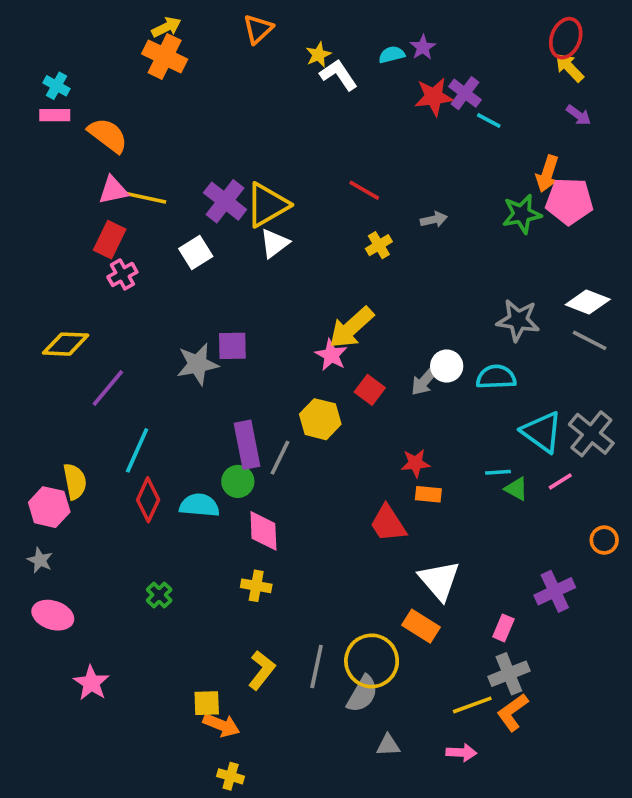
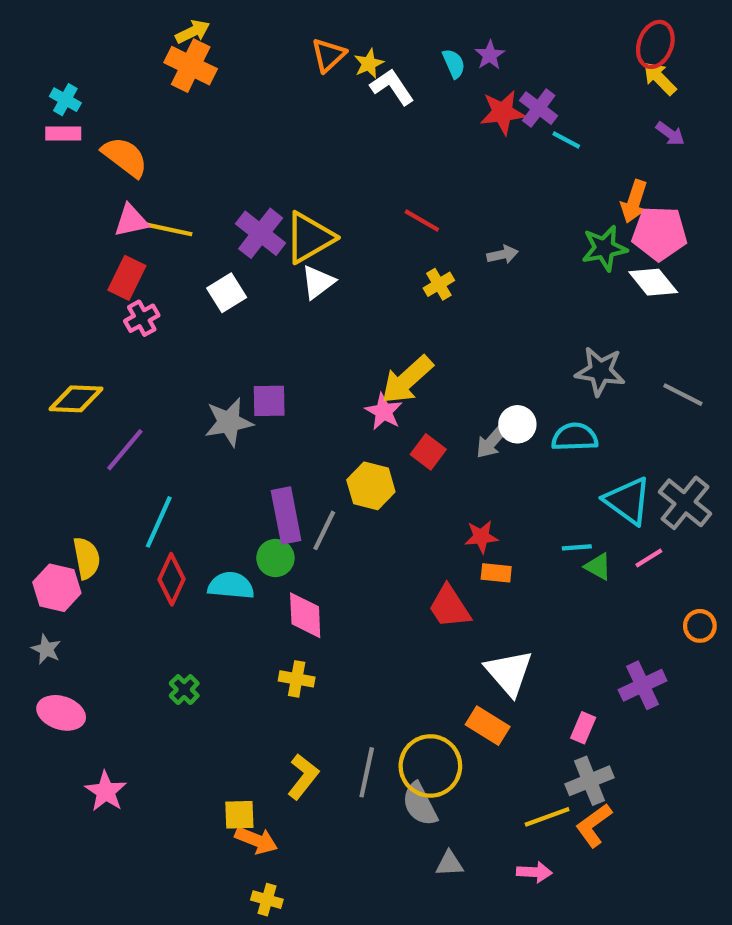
orange triangle: (258, 29) -> (329, 55), moved
cyan semicircle: (392, 55) -> (454, 64), turned 80
white diamond: (588, 302) -> (653, 282), moved, turned 30
gray semicircle: (362, 694) -> (420, 804), turned 123

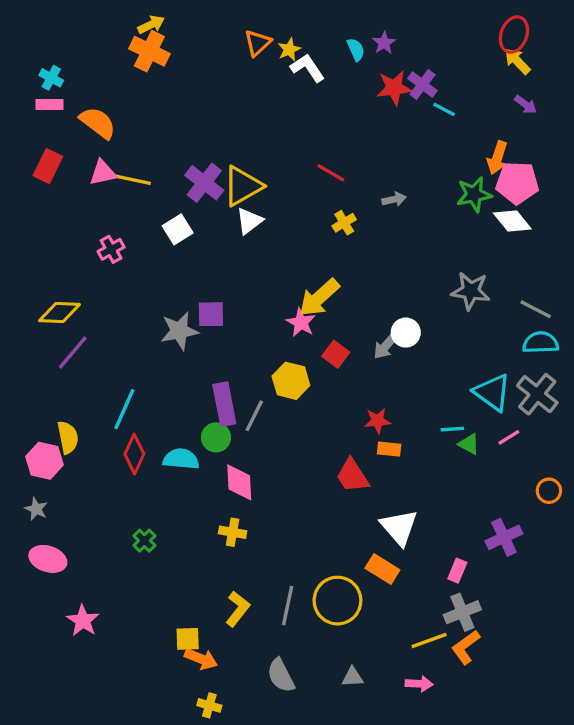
red rectangle: (127, 278) -> (48, 166), moved
cyan semicircle: (575, 437) -> (541, 343), moved
purple line: (125, 450) -> (73, 353), moved
gray semicircle: (420, 804) -> (281, 675), moved

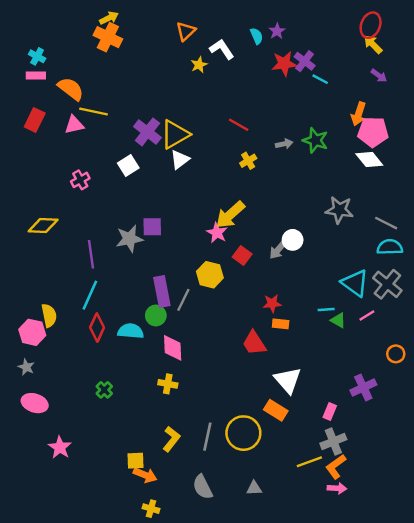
yellow star: (289, 50) -> (199, 65), moved
yellow line: (131, 179) -> (93, 112), moved
green star: (474, 194) -> (315, 140), moved, turned 30
purple line: (73, 353) -> (91, 254), moved, turned -48
pink arrow: (419, 684) -> (337, 488), moved

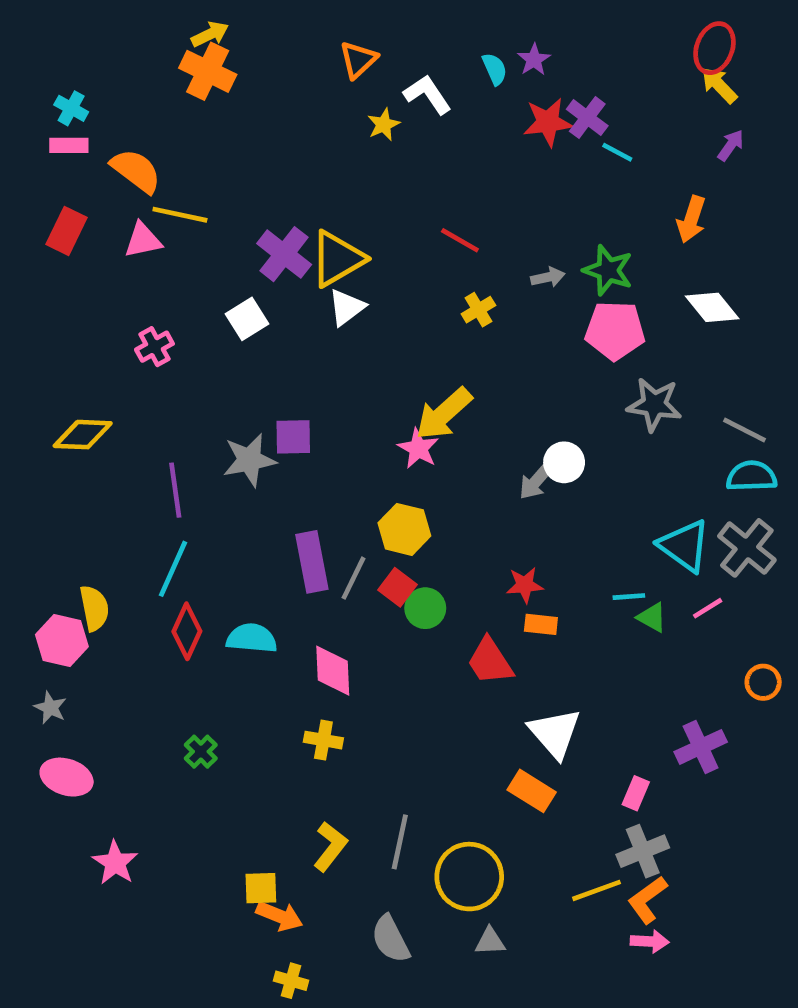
purple arrow: (379, 76) -> (731, 145), turned -91
pink pentagon: (373, 132) -> (615, 330), moved
red square: (242, 256) -> (397, 587), moved
green circle: (156, 315) -> (425, 608), moved
yellow circle: (243, 433) -> (469, 877), moved

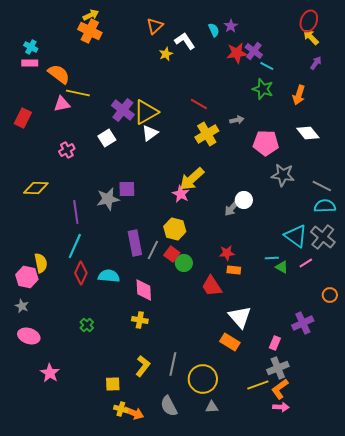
red rectangle: (67, 231) -> (23, 118), moved
green star: (608, 270) -> (263, 89), moved
yellow cross: (478, 310) -> (207, 134), size x1.6
orange arrow: (279, 916) -> (134, 413), moved
yellow cross: (291, 981) -> (121, 409), moved

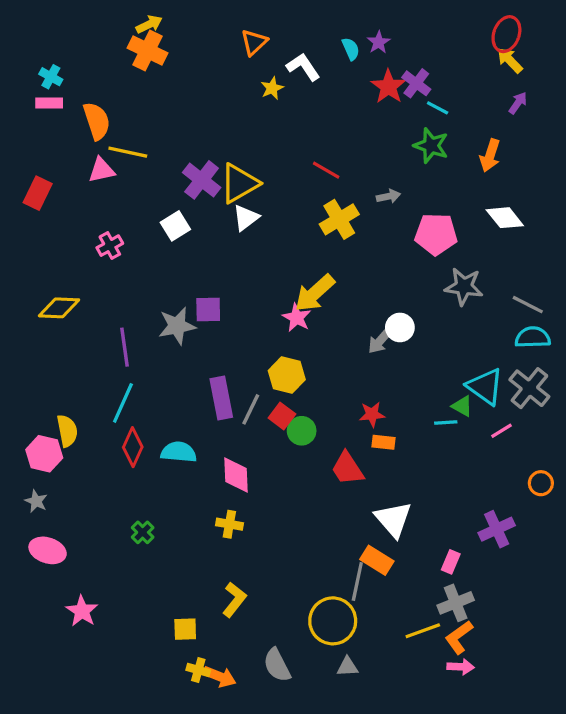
red star: (237, 53) -> (388, 87), turned -30
orange semicircle: (59, 74) -> (97, 121), turned 35
green triangle: (282, 267) -> (462, 406), moved
gray line: (173, 364) -> (357, 582), moved

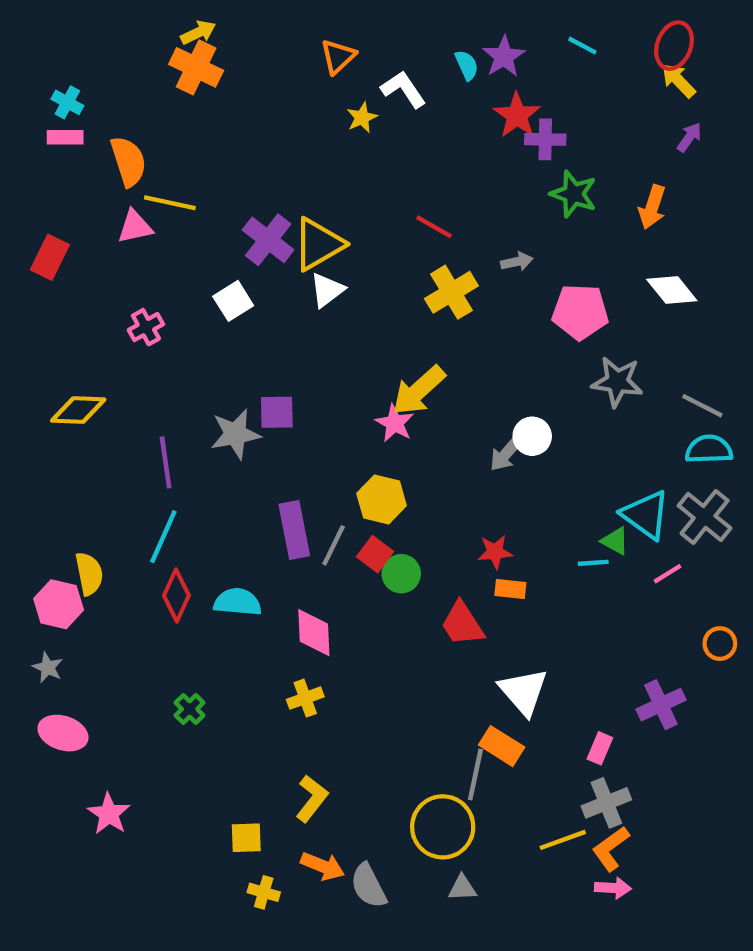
purple star: (379, 42) -> (504, 56), size x1.4
purple cross: (416, 83) -> (545, 139), moved, turned -36
cyan line: (438, 108) -> (582, 46), moved
yellow cross: (229, 524) -> (305, 698), turned -30
orange arrow: (220, 677) -> (323, 866), moved

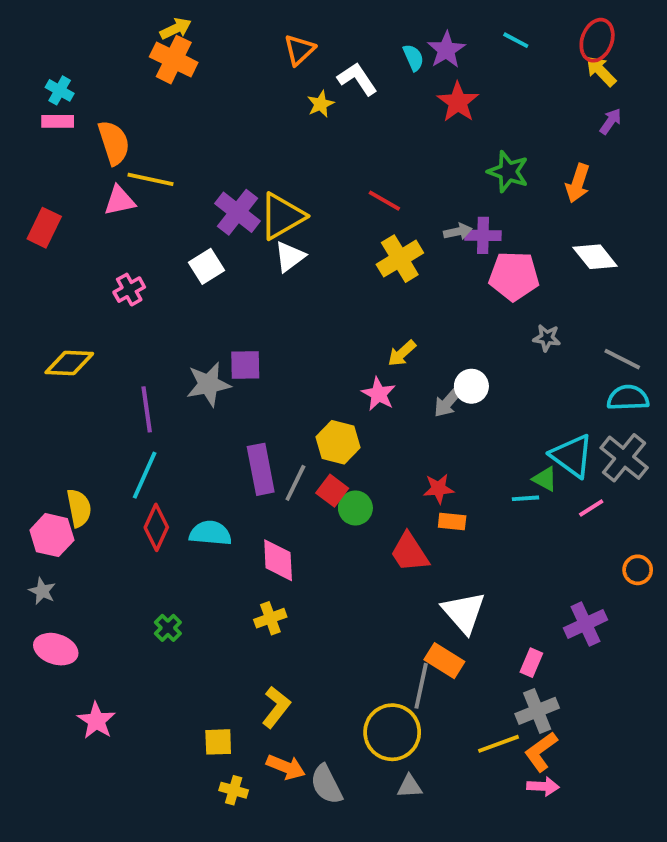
purple cross: (545, 139) -> (483, 235), moved
gray star: (617, 382) -> (547, 338), size x0.6
yellow arrow: (419, 390) -> (402, 353), moved, size x0.6
pink star: (395, 423) -> (379, 394), moved

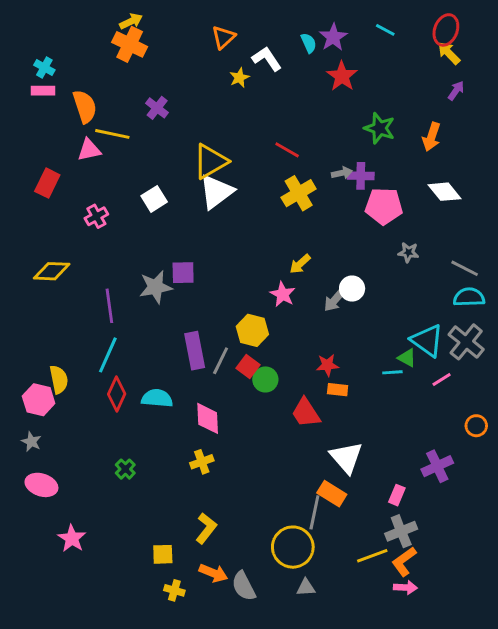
purple cross: (237, 212) -> (157, 108), moved, size x0.7
red rectangle: (44, 228) -> (47, 183), moved
white triangle: (290, 257) -> (216, 192), size x1.5

